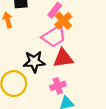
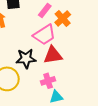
orange cross: (63, 21) -> (63, 18), moved

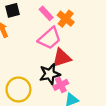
pink rectangle: (45, 11) -> (46, 13), turned -72
black star: (26, 59) -> (50, 74), moved

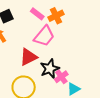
orange cross: (66, 19) -> (56, 16), turned 35
red triangle: (62, 58) -> (29, 57), moved

